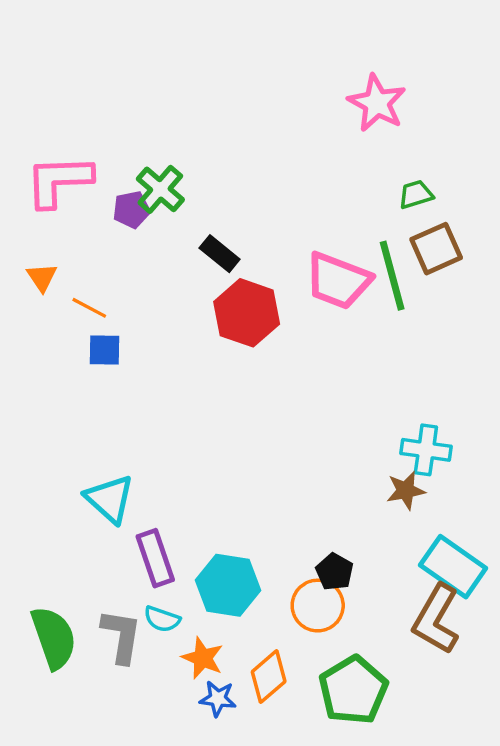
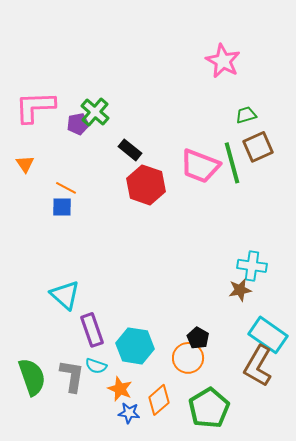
orange line: (89, 308) -> (66, 188), moved

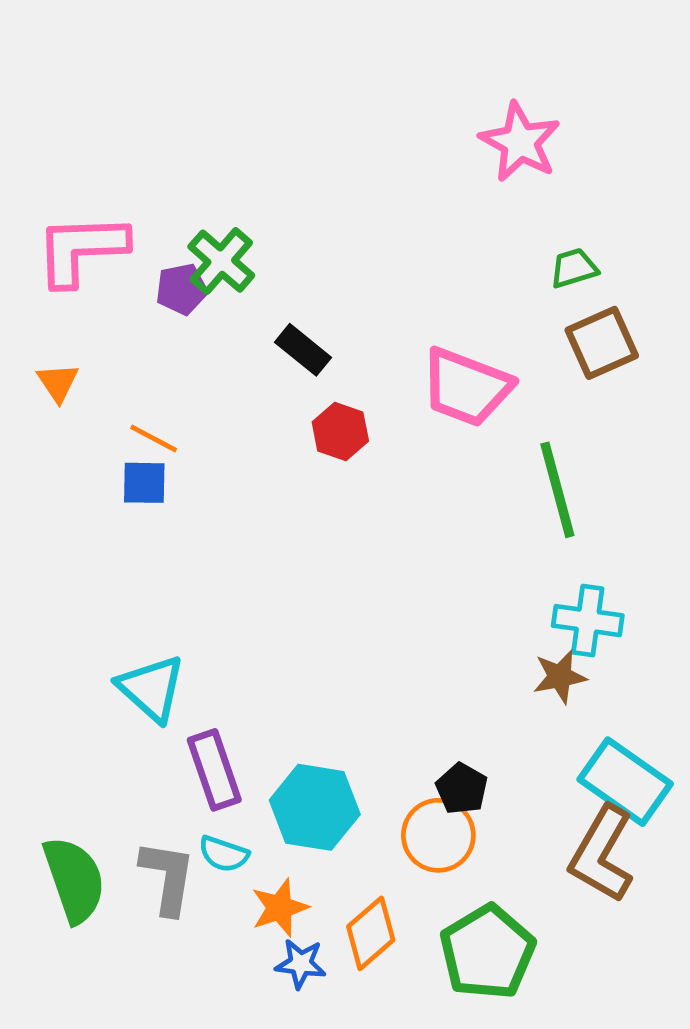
green line: (232, 163) -> (557, 490), moved
red hexagon: (146, 185) -> (340, 431), size x0.6
orange star: (120, 389) -> (280, 908), turned 30

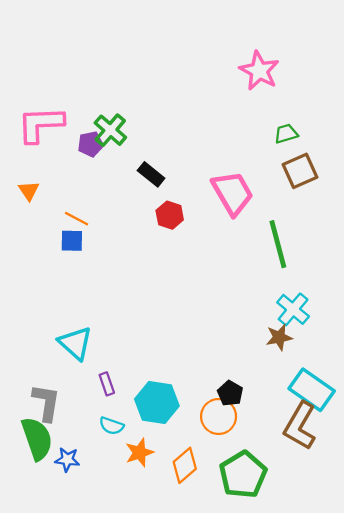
pink trapezoid: (466, 387) -> (233, 193), turned -141
cyan cross: (588, 621) -> (293, 309), turned 32
purple rectangle: (214, 770) -> (107, 384), size x0.6
gray L-shape: (168, 877) -> (46, 402), moved
blue star: (301, 964) -> (67, 460), moved

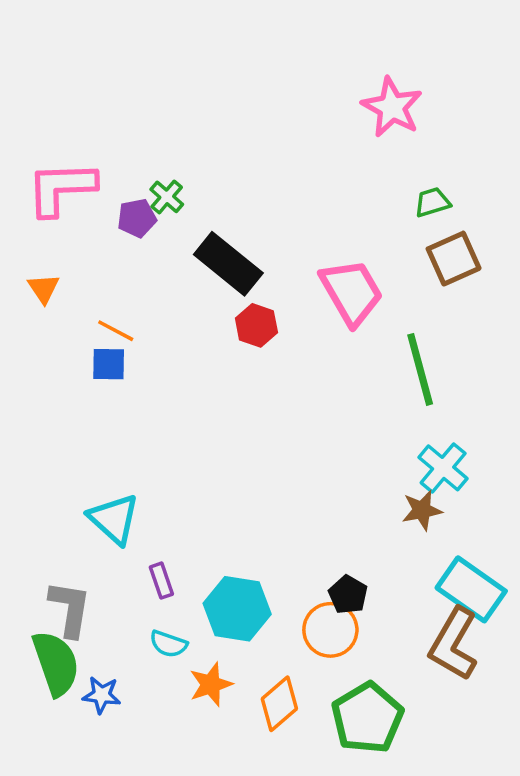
green cross: (110, 130) -> (167, 197), size x0.7
black rectangle: (151, 174) -> (228, 264), size x1.6

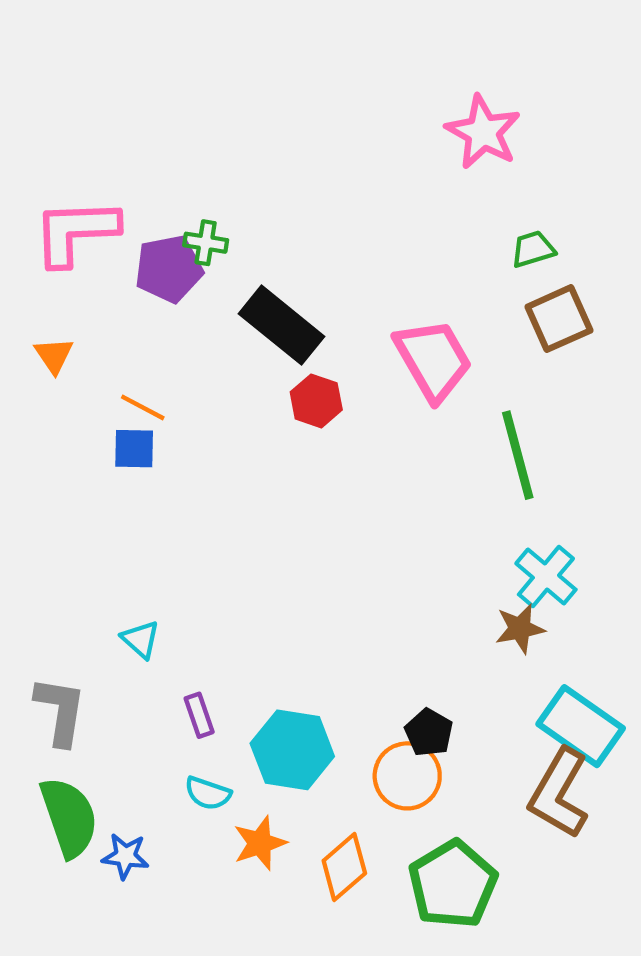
green cross: (167, 197) -> (206, 243), turned -32
purple pentagon: (137, 218) -> (169, 269), size x1.4
cyan triangle: (114, 519) -> (141, 639), size x0.6
gray L-shape: (70, 609) -> (60, 711), moved

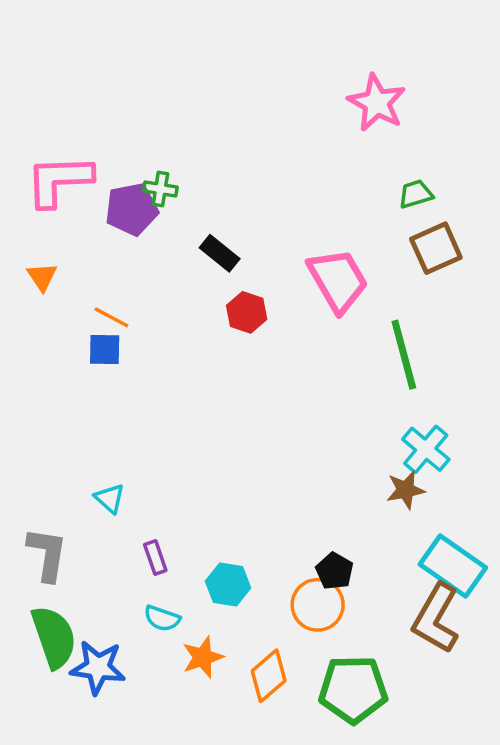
black rectangle: (281, 325) -> (220, 253), size x0.6
cyan hexagon: (292, 750) -> (228, 585), size x0.7
blue star: (125, 856) -> (98, 667), size x1.5
green pentagon: (453, 884) -> (353, 689), turned 30

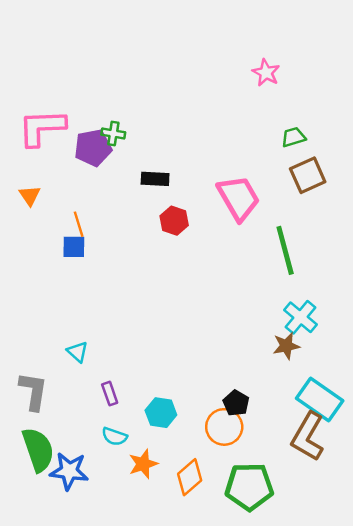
pink star: (377, 103) -> (266, 73), size x0.7
black rectangle: (220, 253) -> (155, 179), turned -36
orange line: (111, 317) -> (79, 224), turned 45

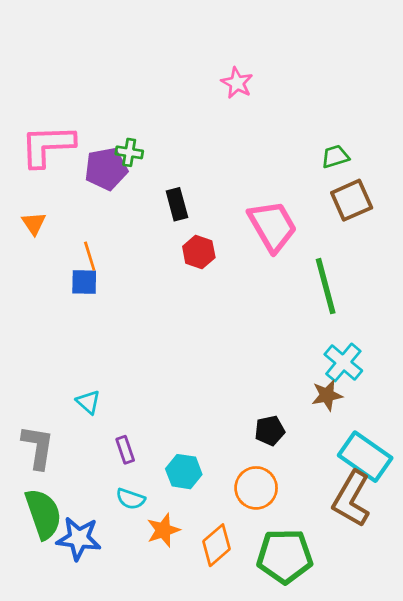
pink star: (266, 73) -> (237, 83), moved
black rectangle: (155, 179) -> (177, 204), turned 72
black pentagon: (236, 403) -> (270, 431), moved, turned 30

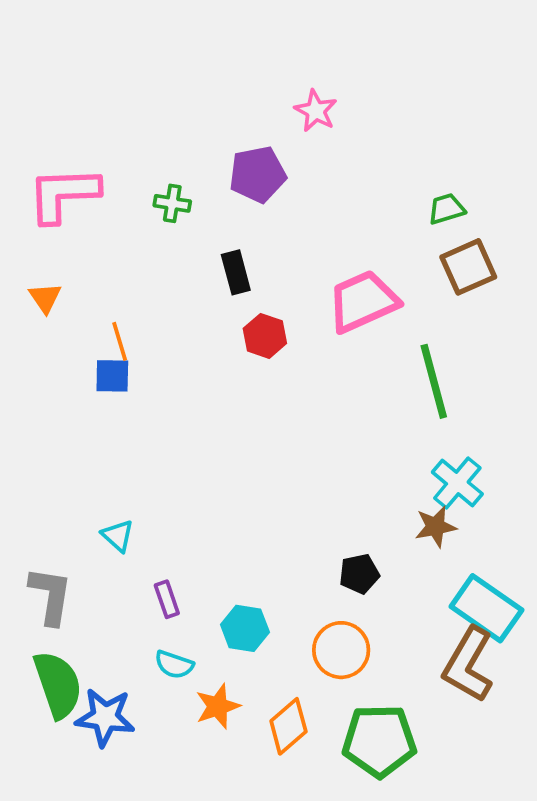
purple pentagon: (106, 169) -> (258, 174), moved
pink trapezoid: (272, 226) -> (363, 301), turned -84

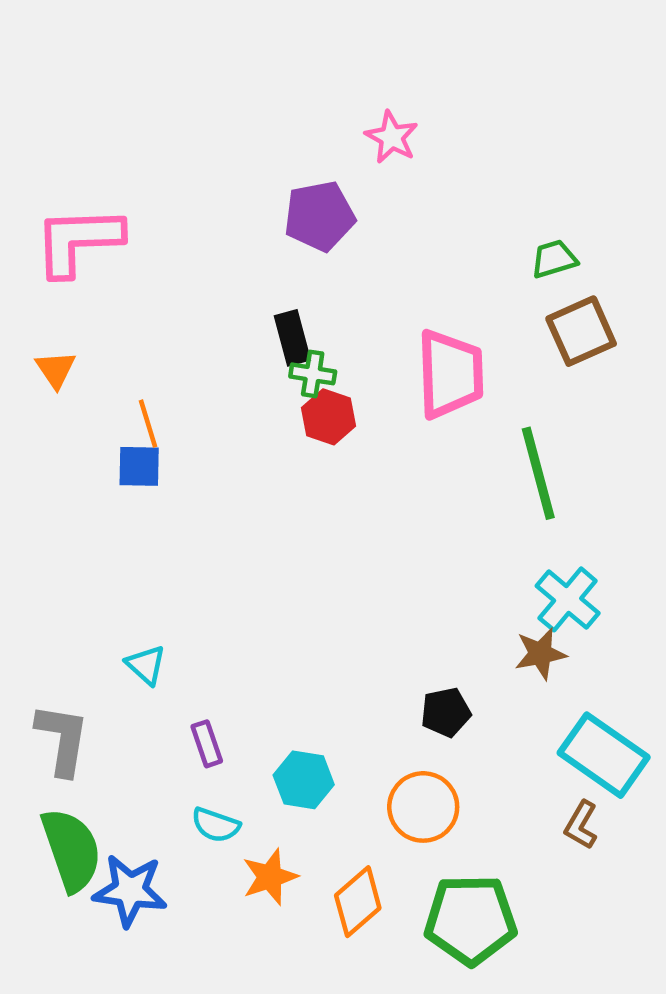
green cross: (172, 203) -> (313, 374), moved
pink trapezoid: (363, 301) -> (450, 374), turned 112
brown L-shape: (468, 665) -> (581, 825), size x0.5

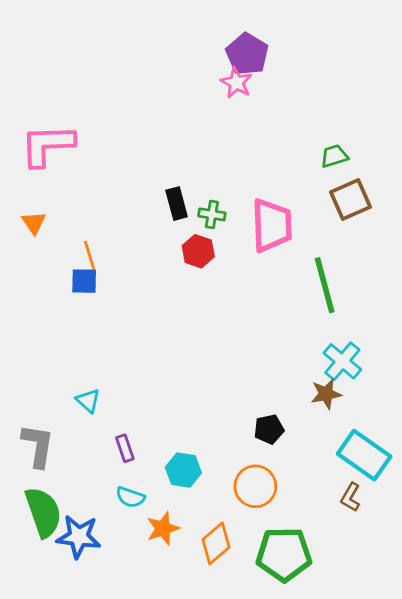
purple pentagon: (319, 216) -> (247, 54), moved, turned -30
green cross: (313, 374) -> (212, 214), moved

